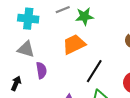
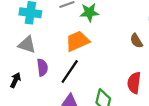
black line: (94, 71) -> (70, 71), moved

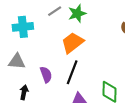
gray triangle: (27, 45) -> (17, 61), moved

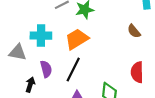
cyan cross: (23, 27) -> (41, 36), moved
black arrow: (24, 92) -> (30, 85), moved

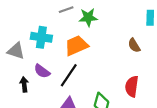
purple semicircle: (46, 69) -> (42, 71), turned 133
black arrow: (30, 85) -> (24, 84), turned -32

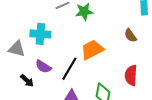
orange trapezoid: (76, 46) -> (92, 50), moved
black arrow: (24, 84) -> (27, 81), turned 144

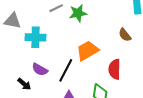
gray triangle: (17, 49) -> (13, 21), moved
red semicircle: (131, 75) -> (115, 69), moved

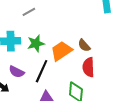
green star: (78, 13) -> (36, 43), moved
brown semicircle: (125, 35) -> (84, 45), moved

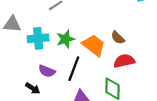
orange trapezoid: (61, 51) -> (94, 45), turned 75
red semicircle: (88, 67) -> (124, 61), turned 84

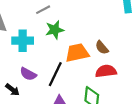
green star: (66, 39) -> (55, 30), moved
orange trapezoid: (94, 45) -> (77, 53), turned -55

